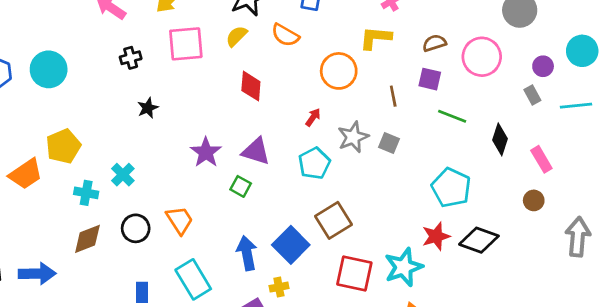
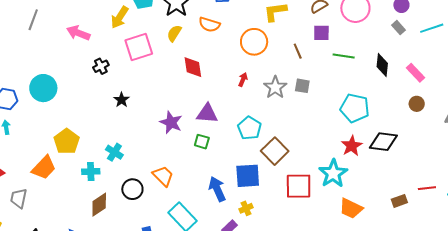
cyan pentagon: (314, 163) -> (249, 128), moved
blue square: (291, 245) -> (248, 176), turned -36

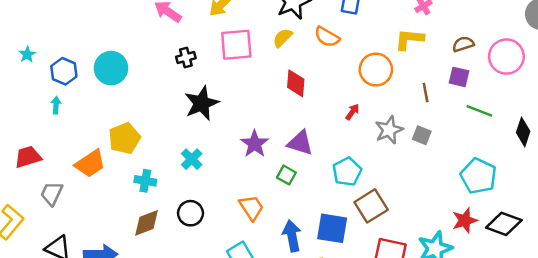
black star: (122, 100) -> (202, 103), size x1.8
cyan cross: (114, 152) -> (192, 159), moved
orange trapezoid: (163, 176) -> (251, 208), moved

